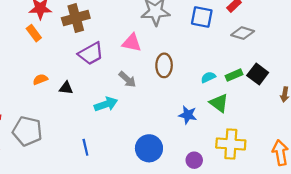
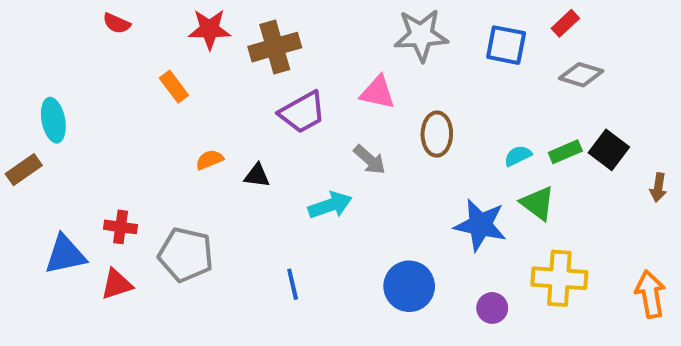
orange rectangle: (34, 33) -> (174, 87), moved
blue star: (188, 115) -> (480, 225), size x1.5

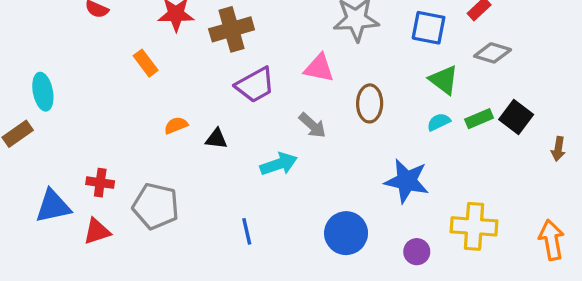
green triangle: (538, 203) -> (444, 80), moved

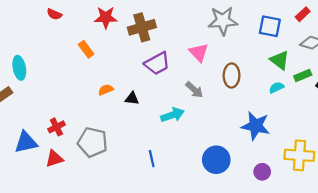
pink triangle: (319, 68) -> (199, 53), turned 35
green rectangle: (479, 119) -> (303, 75), moved
red cross: (100, 183) -> (56, 127), turned -35

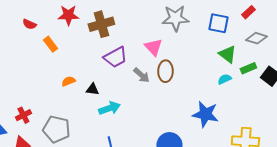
red semicircle: (54, 14) -> (29, 24), moved
brown ellipse: (232, 75) -> (165, 71), moved
gray arrow: (194, 90) -> (141, 75), moved
cyan arrow: (172, 115) -> (109, 108), moved

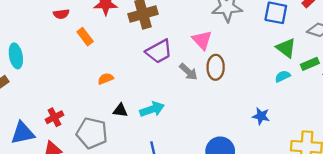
red semicircle: (29, 24) -> (61, 14), turned -32
black triangle: (92, 89) -> (120, 110), moved
blue star: (205, 114) -> (261, 116), size x0.6

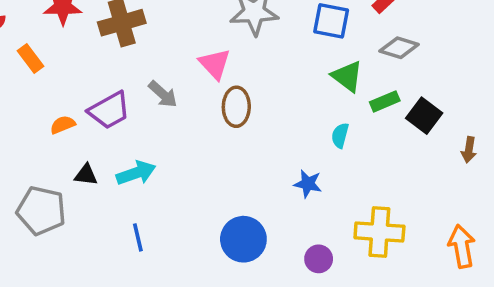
purple trapezoid: (159, 51) -> (109, 110), moved
gray arrow: (188, 72) -> (163, 94), moved
cyan semicircle: (283, 76) -> (340, 135), moved, turned -49

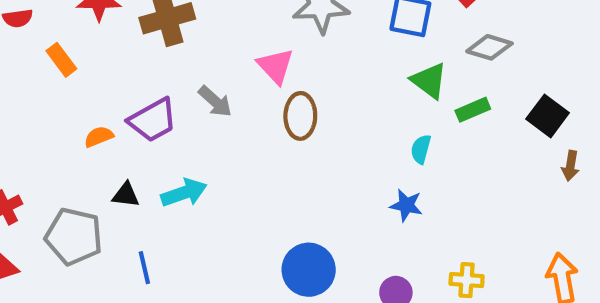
black square: (424, 116) -> (548, 116), moved
blue star: (308, 184) -> (406, 205), moved
yellow cross: (379, 232) -> (467, 280), moved, size x0.6
blue line: (138, 237) -> (144, 268), moved

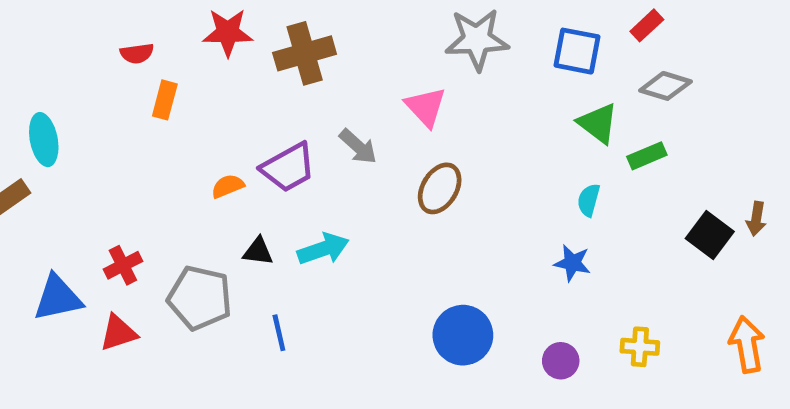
orange rectangle: (61, 60) -> (165, 100), moved, turned 52
brown ellipse: (300, 116) -> (440, 188), moved, turned 30
black square: (548, 116) -> (710, 235), moved

